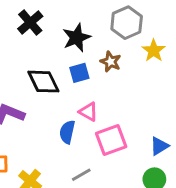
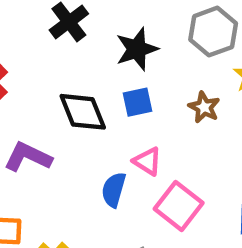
brown star: (111, 62) -> (204, 107), moved
pink square: (111, 140) -> (179, 206), turned -36

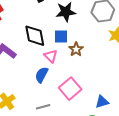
brown star: (204, 107) -> (76, 49), moved
pink triangle: (147, 161) -> (51, 56), moved

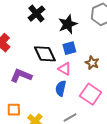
brown star: (76, 49) -> (92, 63), moved

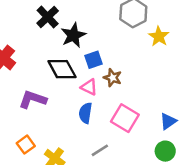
black star: (68, 24) -> (73, 35), moved
brown star: (92, 63) -> (113, 78), moved
orange square: (14, 110) -> (26, 145), turned -32

